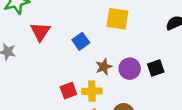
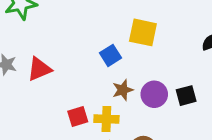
red triangle: (40, 32) -> (39, 69), moved, turned 30
blue square: (81, 41) -> (110, 55), moved

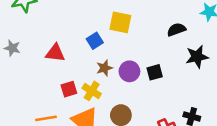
red triangle: (39, 69) -> (55, 53), moved, turned 30
yellow cross: (106, 119) -> (92, 91), turned 30

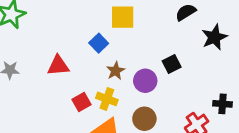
purple circle: (129, 71) -> (145, 81), moved

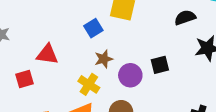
red triangle: (58, 66) -> (47, 54), moved
red square: (82, 102) -> (24, 79), moved

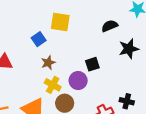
purple circle: (130, 75) -> (78, 81), moved
yellow cross: (89, 84) -> (53, 85), moved

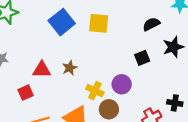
blue square: (39, 39) -> (62, 22), moved, size x1.6
brown star: (48, 63) -> (70, 68), moved
black square: (92, 64) -> (142, 58), moved

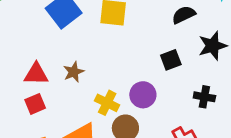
red square: (26, 93) -> (35, 104), moved
black cross: (175, 103) -> (204, 97), moved

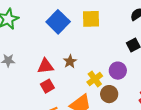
yellow cross: (107, 103) -> (95, 79), turned 35

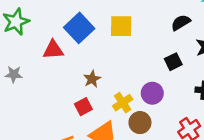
red triangle: (45, 66) -> (53, 50), moved
red square: (47, 86) -> (83, 107), moved

